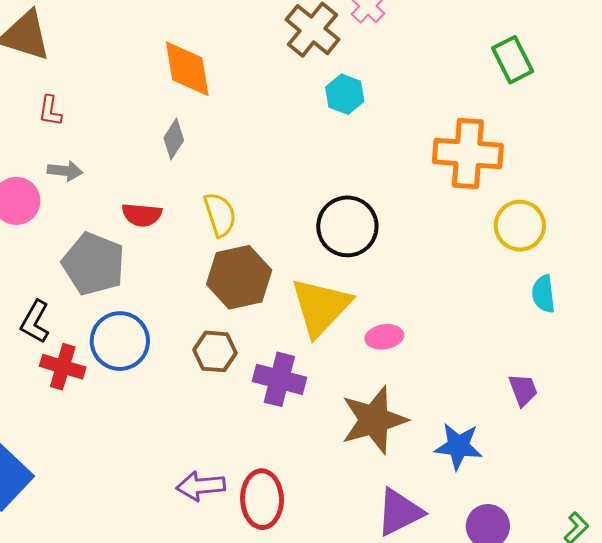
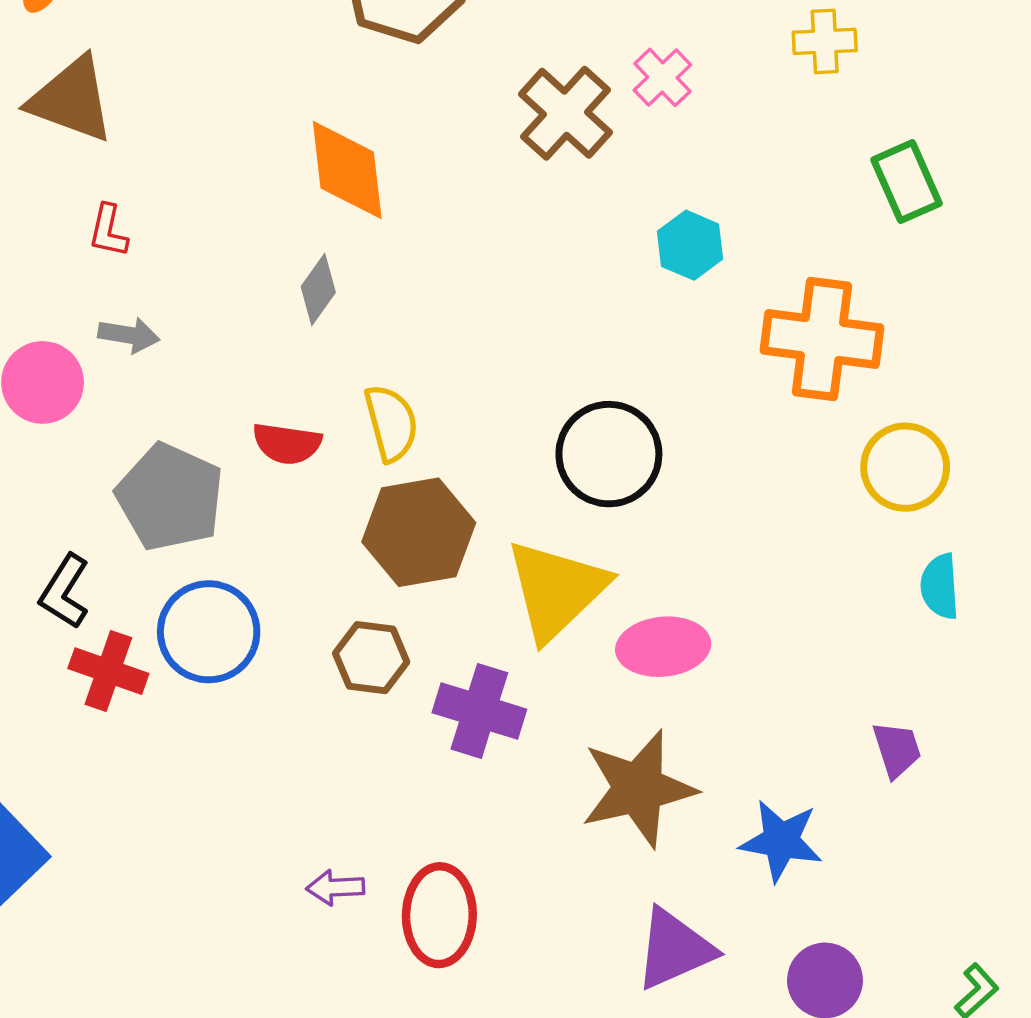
cyan hexagon: (345, 94) -> (690, 245), moved
red semicircle: (142, 215) -> (287, 444), moved
pink ellipse: (384, 337) -> (663, 647), size x1.4
purple arrow: (201, 486) -> (335, 887), size x0.7

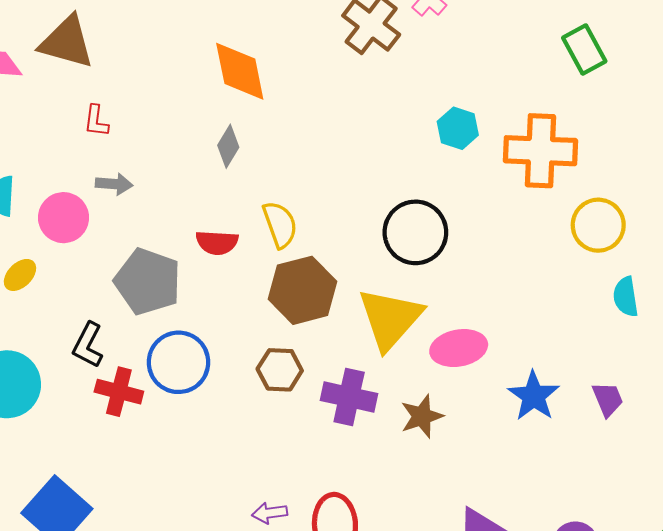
cyan hexagon: (690, 245) -> (458, 128), moved
brown star: (638, 789) -> (422, 416), moved, size x0.6
blue star: (781, 841) -> (534, 396), moved, turned 30

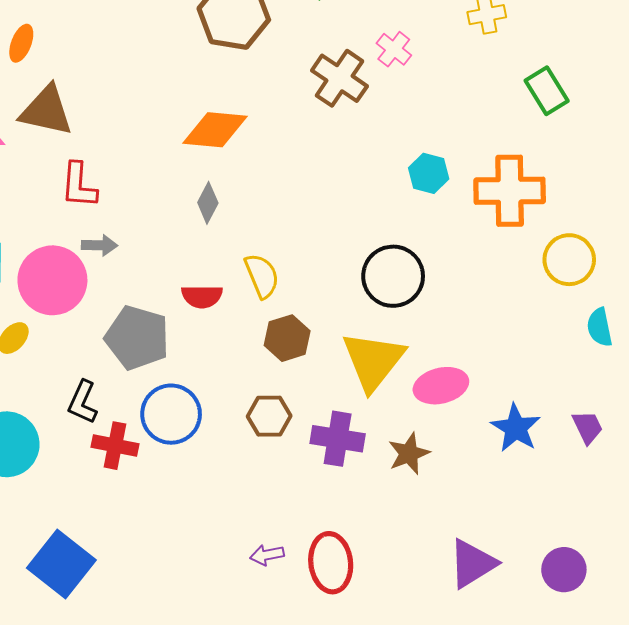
orange diamond: (240, 71) -> (215, 130), turned -70
red L-shape: (96, 121) -> (79, 185), size x1.5
pink circle: (64, 218) -> (52, 280), size x1.4
brown hexagon: (303, 290) -> (287, 338), size x0.7

